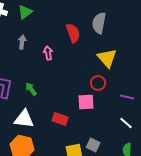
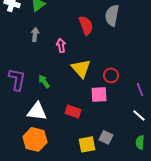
yellow triangle: (107, 58) -> (81, 68), moved
purple line: (127, 97) -> (140, 89), turned 56

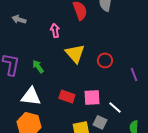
gray arrow: (35, 34) -> (19, 19), moved, turned -80
pink square: (99, 94) -> (92, 97), moved
white line: (139, 115) -> (115, 107), moved

